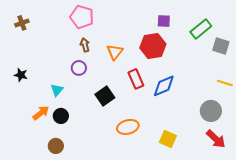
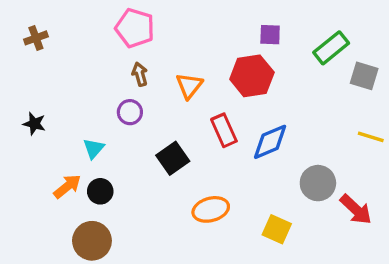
gray circle: (211, 111) -> (318, 183), moved
red arrow: (216, 139) -> (356, 209), moved
brown circle: (56, 146) -> (92, 241), size x1.5

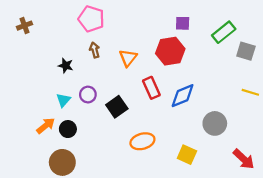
purple circle: (130, 112) -> (88, 95), moved
black star: (34, 124) -> (66, 66), moved
red arrow: (356, 209) -> (244, 159), moved

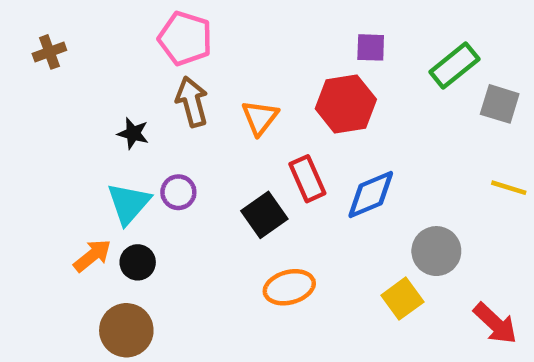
brown arrow: (95, 50) -> (192, 102), size x1.5
cyan triangle: (63, 100) -> (129, 204), size x1.5
black square: (117, 107) -> (264, 215), moved
yellow square: (187, 155) -> (402, 299), moved, turned 30

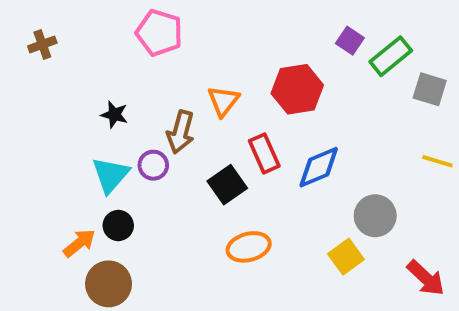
purple square: (371, 47) -> (350, 41), moved, turned 32
brown arrow: (192, 102) -> (181, 132), moved, turned -150
orange arrow: (92, 256) -> (79, 243), moved

